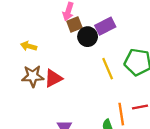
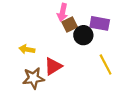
purple rectangle: (105, 26) -> (100, 23), turned 42
red triangle: (53, 78) -> (53, 66), moved

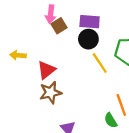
black circle: (83, 35) -> (88, 39), moved
brown star: (33, 78) -> (51, 93), moved

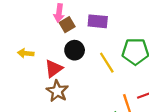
black circle: (88, 39) -> (75, 50), moved
brown star: (51, 93) -> (57, 91), turned -30

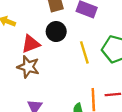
brown star: (57, 91) -> (28, 67), turned -30

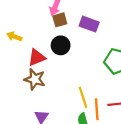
yellow line: (84, 52) -> (83, 97), moved

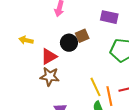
brown square: (60, 20) -> (82, 36), moved
purple rectangle: (89, 24) -> (109, 17), moved

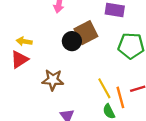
brown square: (82, 36) -> (86, 33), size x1.5
red triangle: (49, 56) -> (20, 59), moved

